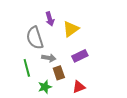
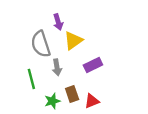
yellow triangle: (71, 29) -> (73, 41), moved
gray arrow: (49, 58) -> (57, 67), turned 72
brown rectangle: (59, 73) -> (72, 94), moved

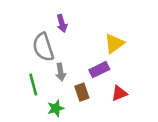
yellow triangle: (73, 41) -> (114, 43), moved
brown rectangle: (72, 94) -> (82, 92), moved
red triangle: (92, 101) -> (119, 93), moved

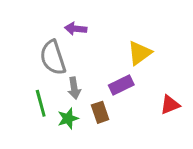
purple arrow: (62, 23) -> (76, 29), turned 112
red triangle: (119, 93) -> (170, 105), moved
green star: (56, 108) -> (68, 118), moved

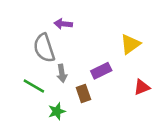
yellow triangle: (140, 53) -> (130, 44), moved
green line: (41, 103) -> (34, 86), turned -45
green star: (68, 118) -> (57, 111), moved

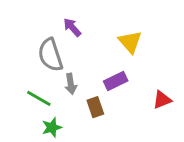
purple arrow: (63, 24) -> (72, 27), turned 42
yellow triangle: (130, 44) -> (130, 42), moved, turned -35
green star: (57, 111) -> (52, 127), moved

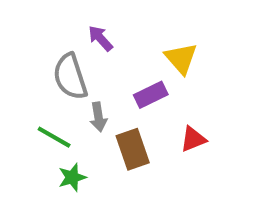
purple rectangle: (116, 81) -> (151, 95), moved
red triangle: (162, 100) -> (193, 139), moved
brown rectangle: (95, 107) -> (133, 149), size x1.4

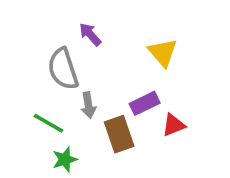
purple rectangle: (151, 95) -> (145, 103), moved

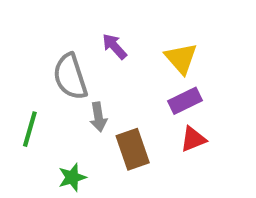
purple arrow: (90, 34) -> (115, 46), moved
purple rectangle: (145, 103) -> (185, 101), moved
green line: (48, 123) -> (30, 129), moved, turned 76

